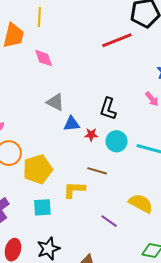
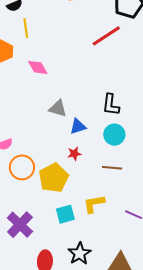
red star: (91, 135) -> (74, 154), moved
cyan circle: (117, 141) -> (114, 135), moved
yellow L-shape: (74, 190) -> (94, 204), moved

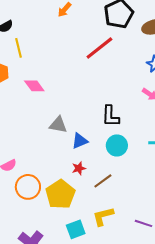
brown line: (112, 168) -> (103, 181), moved, turned -36

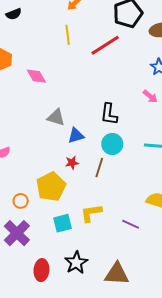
yellow line: (19, 48) -> (68, 35), moved
brown line: (103, 181) -> (99, 168), moved, turned -42
orange circle: (28, 187) -> (21, 201), moved, size x0.6

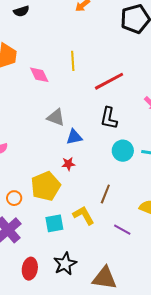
yellow line: (68, 35) -> (73, 61), moved
red line: (105, 45) -> (109, 81), moved
cyan circle: (112, 144) -> (123, 151), moved
brown line: (99, 168) -> (105, 194), moved
yellow L-shape: (91, 213) -> (84, 215), turned 65

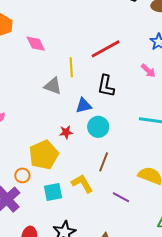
yellow line: (73, 61) -> (71, 67), moved
blue triangle: (74, 137) -> (84, 106), moved
cyan circle: (123, 151) -> (98, 127), moved
orange circle: (14, 198) -> (22, 175), moved

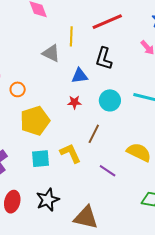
cyan circle: (98, 127) -> (110, 100), moved
red star: (66, 132) -> (74, 102), moved
orange circle: (22, 175) -> (18, 89), moved

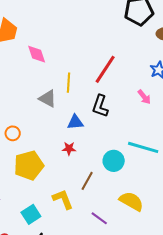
red line: (107, 22) -> (105, 69), turned -36
cyan circle: (110, 100) -> (114, 161), moved
cyan square: (41, 159) -> (31, 214), moved, turned -30

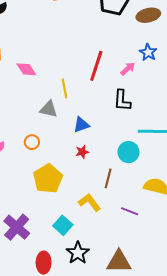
pink arrow: (144, 97) -> (128, 69), moved, turned -77
black L-shape: (100, 106) -> (122, 100), moved
orange circle: (13, 133) -> (32, 142), moved

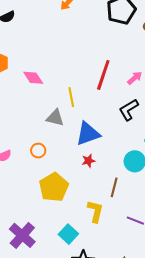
black L-shape: (122, 100) -> (129, 110), turned 55
blue triangle: (81, 125) -> (88, 134), size x1.5
yellow L-shape: (90, 202) -> (95, 211), turned 50

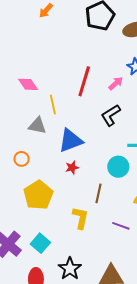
pink diamond: (33, 78) -> (28, 84), moved
cyan square: (68, 234) -> (40, 243), moved

